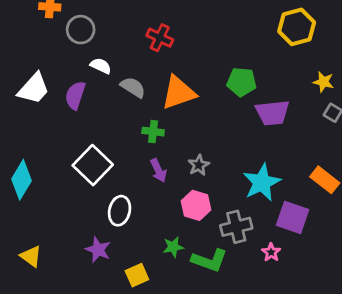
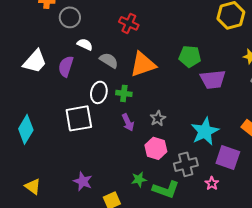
white square: (93, 165) -> (79, 118), turned 36
white ellipse: (120, 211) -> (99, 92), moved

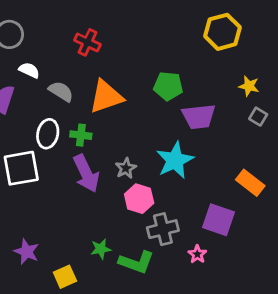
purple arrow: (128, 122) -> (86, 173), size x1.6
cyan star: (205, 131) -> (175, 160), moved
pink hexagon: (156, 148) -> (139, 199), moved

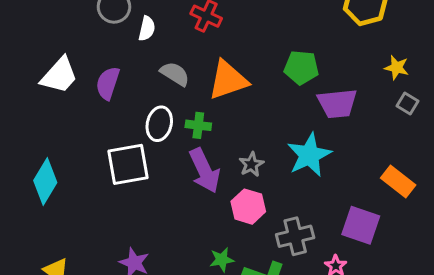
white semicircle: (29, 70) -> (147, 29), moved, turned 78
pink hexagon: (139, 199) -> (248, 207), moved

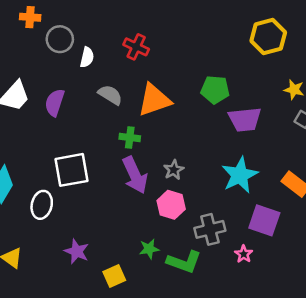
white ellipse: (159, 124) -> (42, 205), moved
cyan star: (309, 155) -> (240, 175), moved

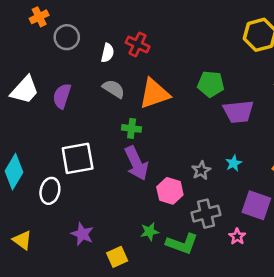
orange cross: (30, 17) -> (39, 17), turned -30
white semicircle: (87, 57) -> (108, 53), moved
gray star: (174, 170) -> (201, 170), moved
cyan star: (240, 175) -> (234, 163), size x0.5

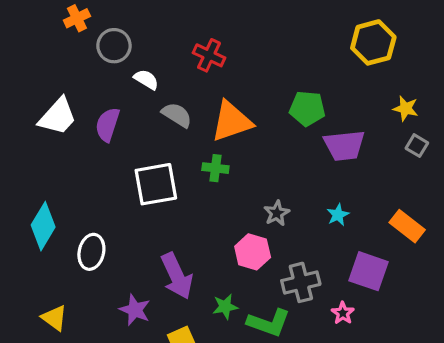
white semicircle: (108, 53) -> (146, 79), moved, turned -72
green cross: (132, 128) -> (215, 168), moved
white square: (78, 158) -> (156, 184), moved
purple arrow: (136, 163) -> (177, 276), moved
gray star: (201, 170) -> (277, 213), moved

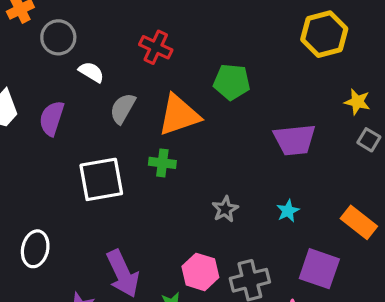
green pentagon: (307, 108) -> (232, 82), moved
gray semicircle: (177, 115) -> (123, 108), turned -92
pink hexagon: (253, 252) -> (200, 272), moved

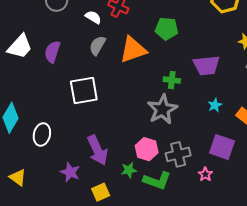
white semicircle: (91, 72) -> (93, 17), moved
green cross: (162, 163) -> (172, 80), moved
gray star: (225, 209) -> (162, 109), size x1.8
cyan star: (288, 211) -> (215, 105), moved

